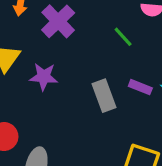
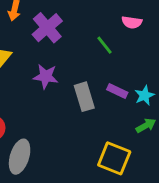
purple star: (44, 77) -> (46, 76), moved

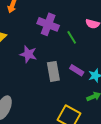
purple cross: (47, 28) -> (48, 24), moved, turned -35

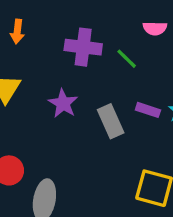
purple star: (28, 54) -> (63, 103), turned 30

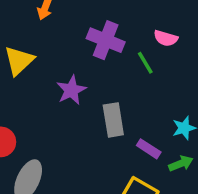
pink semicircle: (155, 28) -> (166, 38), moved
purple rectangle: (148, 110) -> (149, 149), moved

